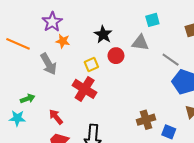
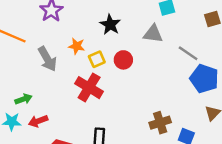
orange star: (63, 41) -> (77, 46), moved
red circle: (116, 56) -> (123, 60), moved
red arrow: (56, 117) -> (38, 121), moved, turned -70

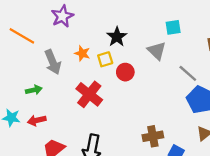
gray triangle: (153, 34) -> (157, 51), turned 30
yellow square: (97, 59) -> (105, 59), moved
green arrow: (23, 99) -> (34, 90), moved

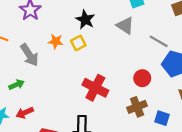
red circle: (125, 72) -> (142, 78), moved
red cross: (89, 94) -> (95, 88), moved

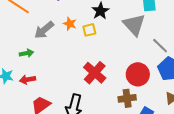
gray triangle: (125, 26) -> (134, 25), size x1.4
gray arrow: (29, 55) -> (44, 30), turned 70
red circle: (142, 78) -> (138, 74), size x1.5

